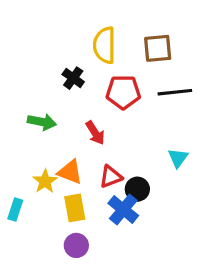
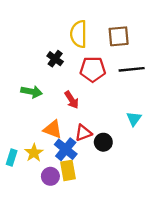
yellow star: (45, 181) -> (34, 153), moved
yellow rectangle: (75, 208) -> (68, 170), moved
blue cross: (123, 209) -> (66, 149), moved
purple circle: (76, 245) -> (50, 176), moved

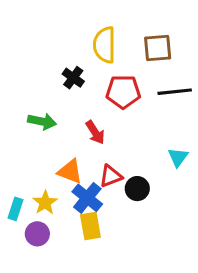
purple circle: (50, 176) -> (37, 234), moved

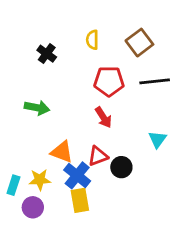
yellow semicircle: (104, 45) -> (92, 40), size x0.6
brown square: (158, 48) -> (139, 43), turned -32
black cross: (73, 78) -> (47, 54), moved
red arrow: (95, 132) -> (103, 117), moved
yellow star: (45, 203) -> (40, 180), turned 30

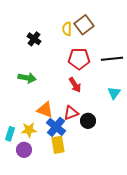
brown square: (139, 43) -> (84, 25), moved
cyan triangle: (157, 139) -> (114, 93), moved

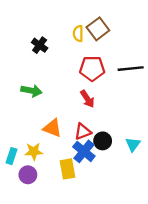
cyan triangle: (114, 93) -> (133, 144), moved
blue cross: (56, 127) -> (84, 151), moved

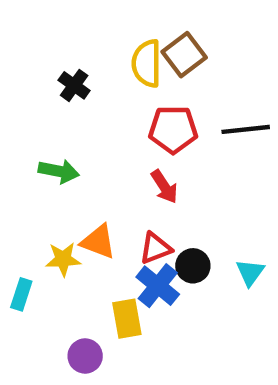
yellow semicircle: (78, 33) -> (147, 63), size x1.5
yellow star: (34, 151) -> (63, 259), moved
purple circle: (28, 175) -> (85, 356), moved

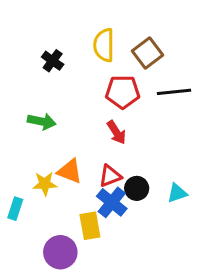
brown square: (184, 55) -> (148, 53), moved
cyan triangle: (250, 272) -> (177, 193), turned 35
purple circle: (85, 356) -> (60, 252), size x1.4

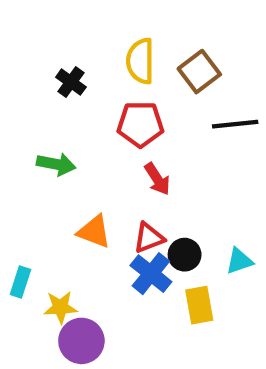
red pentagon: (123, 92) -> (140, 124), moved
yellow star: (45, 184) -> (60, 307), moved
yellow rectangle: (90, 226) -> (199, 305), moved

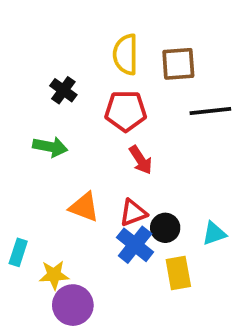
brown square: (199, 72) -> (178, 64), turned 33
black cross: (71, 82) -> (63, 90), moved

